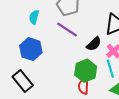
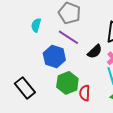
blue hexagon: (31, 49) -> (54, 57), moved
green hexagon: (86, 71) -> (67, 83), moved

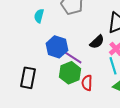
purple line: (68, 37) -> (72, 57), moved
black rectangle: (25, 88) -> (28, 78), turned 50

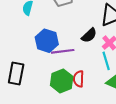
purple line: (72, 57) -> (63, 51), turned -40
green hexagon: (70, 73) -> (62, 81), moved

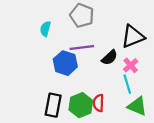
purple line: (63, 51) -> (82, 48), moved
black rectangle: (16, 74) -> (53, 105), moved

